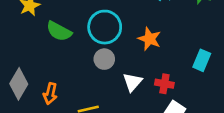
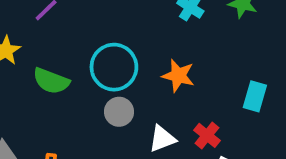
white triangle: (132, 82) -> (162, 139), turned 35
red cross: (164, 84) -> (207, 135), turned 36

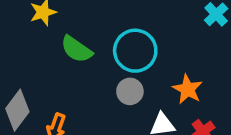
orange star: (178, 76) -> (188, 89), moved

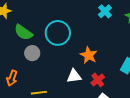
gray circle: (130, 91) -> (32, 53), moved

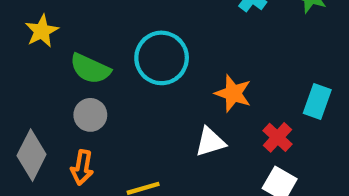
gray circle: (32, 53) -> (90, 115), moved
red cross: (98, 80) -> (277, 137), moved

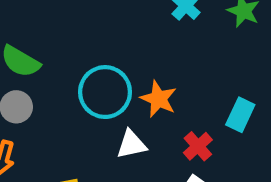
cyan circle: (162, 58) -> (105, 92), moved

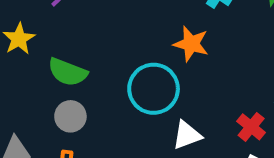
orange star: (158, 99) -> (191, 44), moved

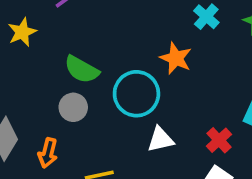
green semicircle: (68, 72) -> (82, 69), moved
gray circle: (70, 116) -> (73, 107), moved

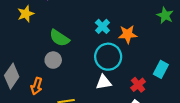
cyan cross: (206, 17) -> (102, 26), moved
orange star: (176, 58) -> (128, 34), moved, turned -30
cyan circle: (136, 94) -> (108, 57), moved

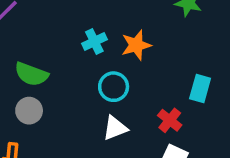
cyan cross: (102, 26) -> (94, 42), turned 32
cyan circle: (108, 57) -> (114, 87), size x0.7

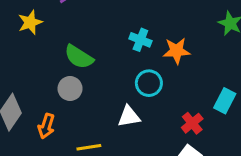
cyan cross: (94, 42) -> (140, 40), turned 35
white triangle: (115, 128) -> (129, 117), moved

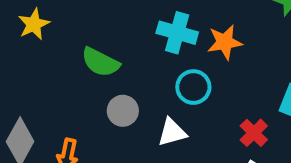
cyan cross: (140, 40) -> (177, 33), size x1.4
gray circle: (70, 89) -> (123, 111), moved

